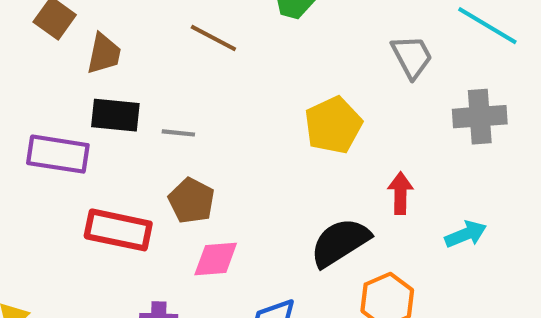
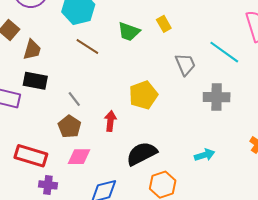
gray line: (178, 133) -> (74, 99), moved, turned 42
red arrow: (400, 193) -> (110, 121), moved
red rectangle: (118, 230) -> (31, 156), moved

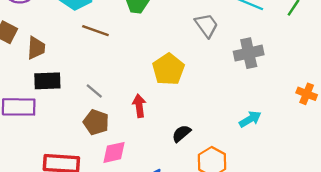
black semicircle: (142, 154) -> (181, 133), size x0.6

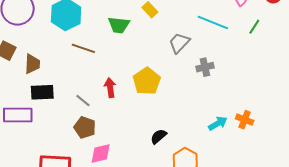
gray trapezoid: (206, 25) -> (179, 43), turned -100
gray cross: (249, 53) -> (205, 67), moved, size x0.7
orange cross: (307, 94) -> (245, 120), moved
red arrow: (139, 106) -> (110, 88), moved

